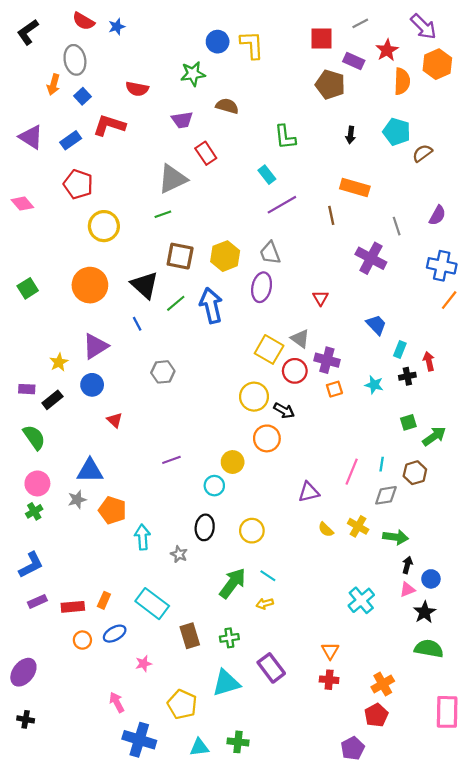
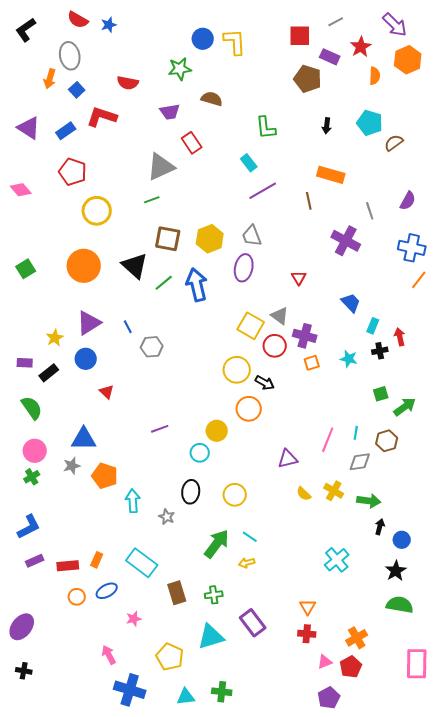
orange semicircle: (402, 81) -> (375, 76), size x0.7
blue line: (137, 324) -> (128, 327), moved
pink triangle: (407, 590) -> (325, 662), moved

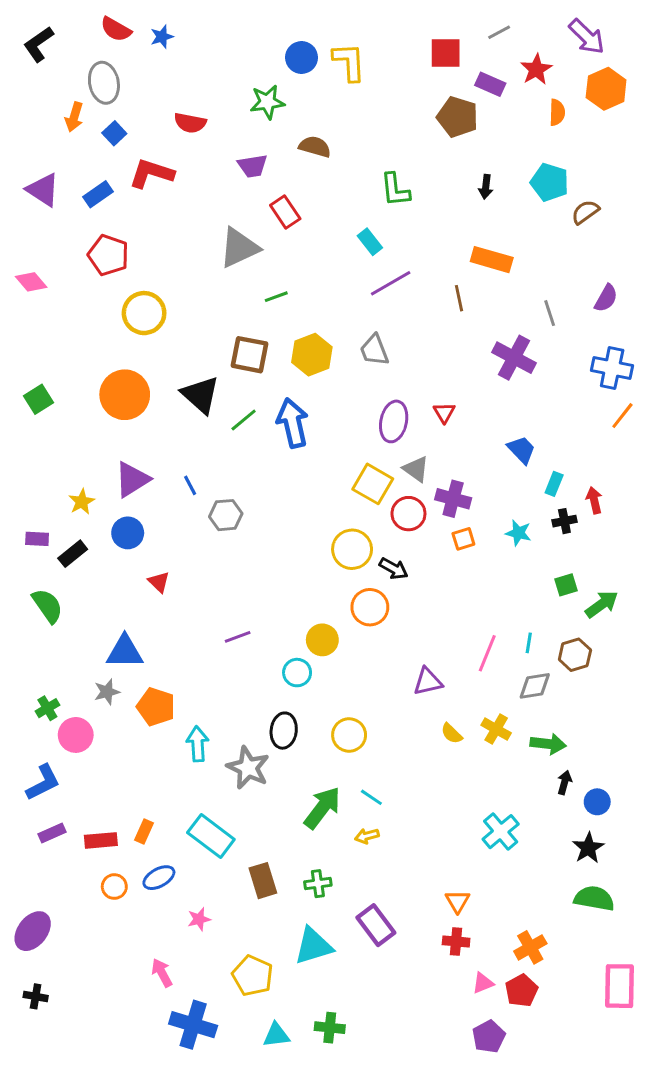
green line: (152, 200) -> (276, 297), moved
purple ellipse: (244, 268) -> (394, 421), moved
pink circle: (35, 451) -> (76, 735), moved
gray star: (167, 517) -> (248, 768), size x1.8

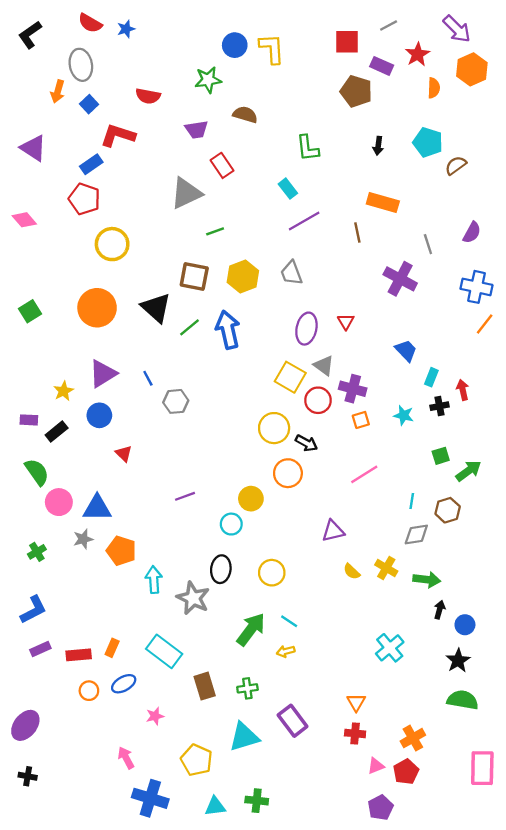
blue rectangle: (98, 194) -> (91, 164), moved
pink line: (487, 653) -> (364, 474), moved, turned 36
pink circle: (76, 735) -> (59, 502), moved

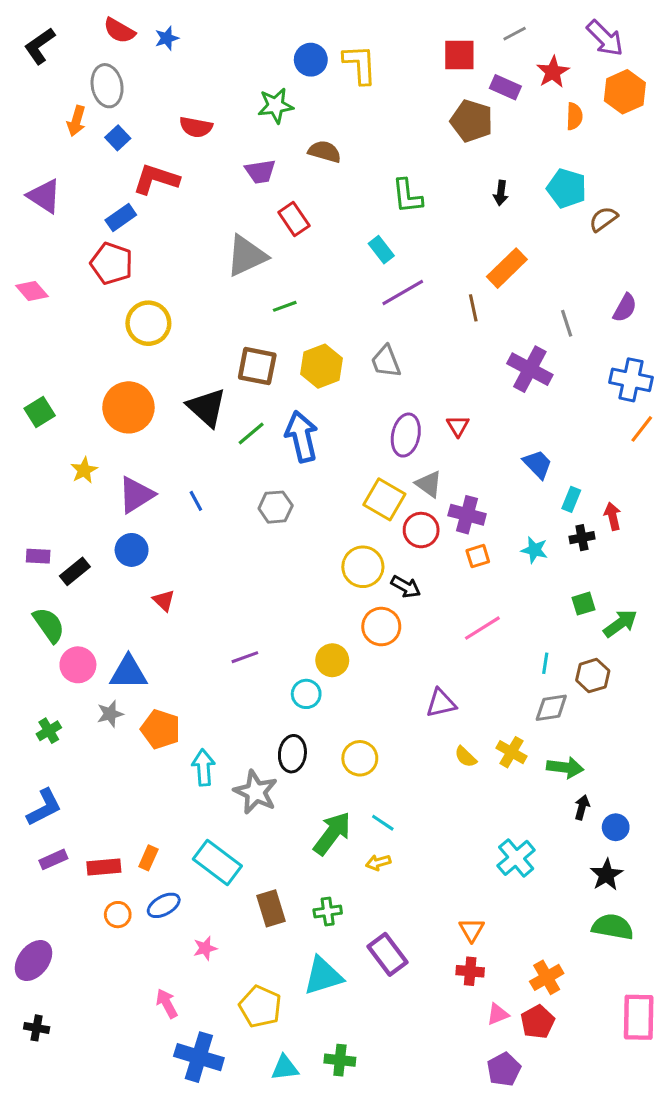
orange rectangle: (383, 202) -> (507, 268), turned -60
yellow star: (63, 391) -> (84, 470), moved
gray hexagon: (176, 401) -> (276, 507), moved

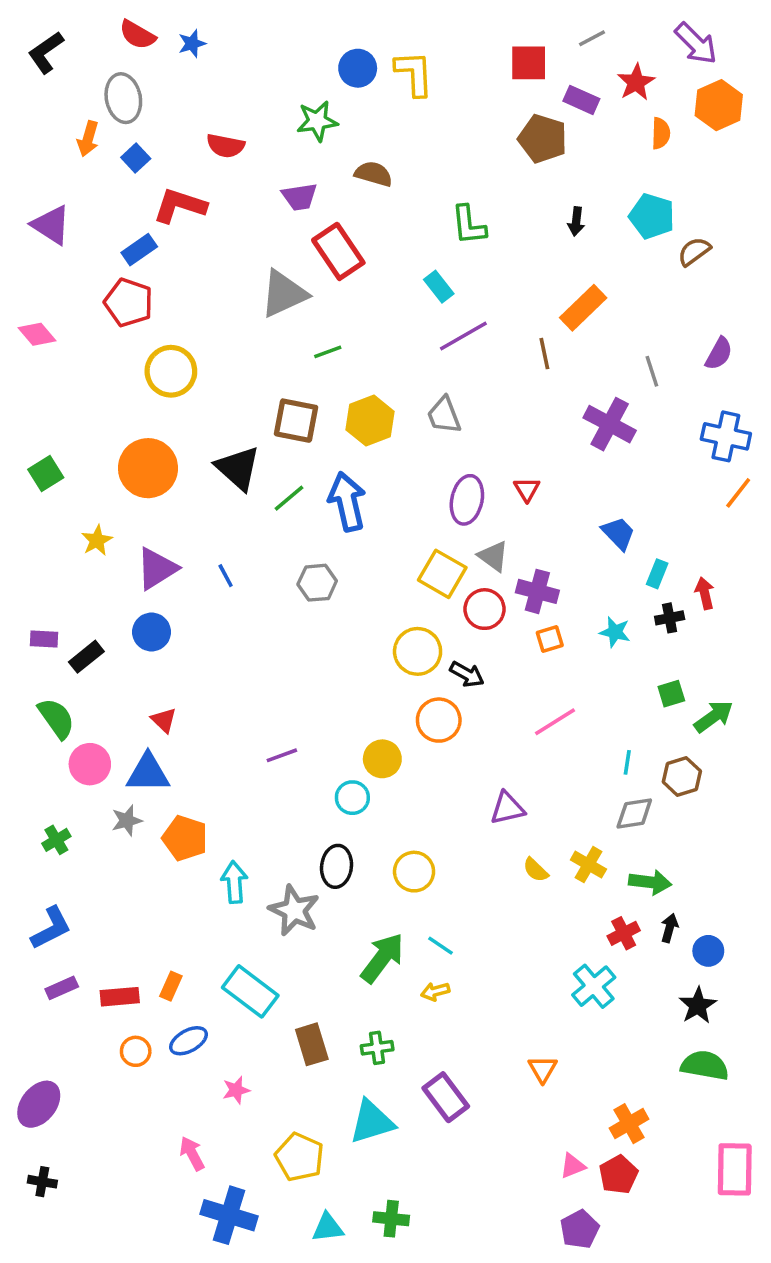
red rectangle: (294, 219) -> (338, 251), size x1.4
red triangle: (164, 600) -> (164, 720), moved
red cross: (470, 971) -> (624, 933), moved, turned -32

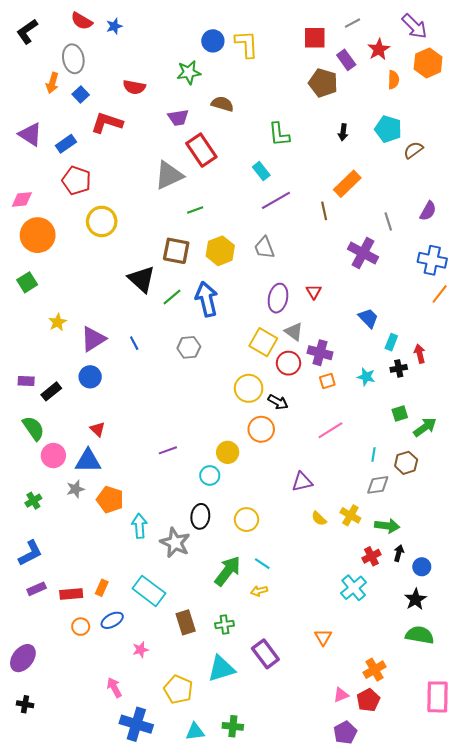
purple rectangle: (581, 100) -> (346, 60), turned 30
blue rectangle: (139, 250) -> (66, 144), moved
pink diamond: (37, 334) -> (22, 199), turned -55
orange circle: (148, 468) -> (38, 235), moved

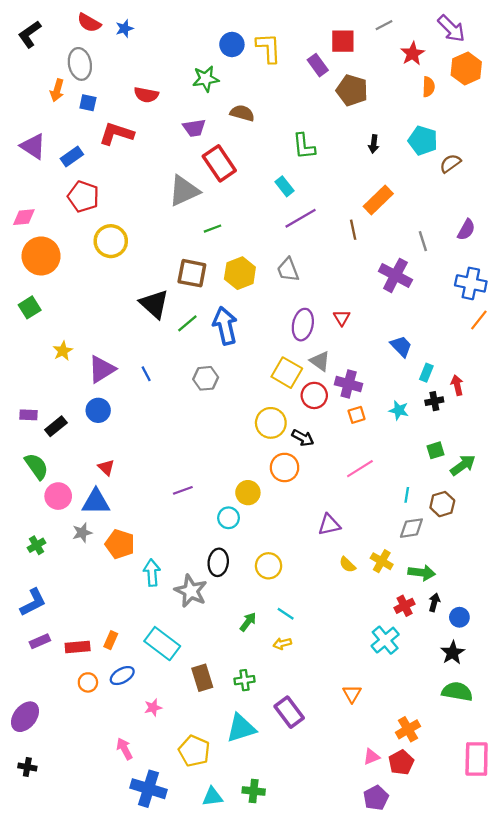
purple rectangle: (346, 60) -> (318, 65), moved
blue square: (81, 94) -> (88, 103), turned -35
green arrow: (228, 571) -> (248, 622), size x0.6

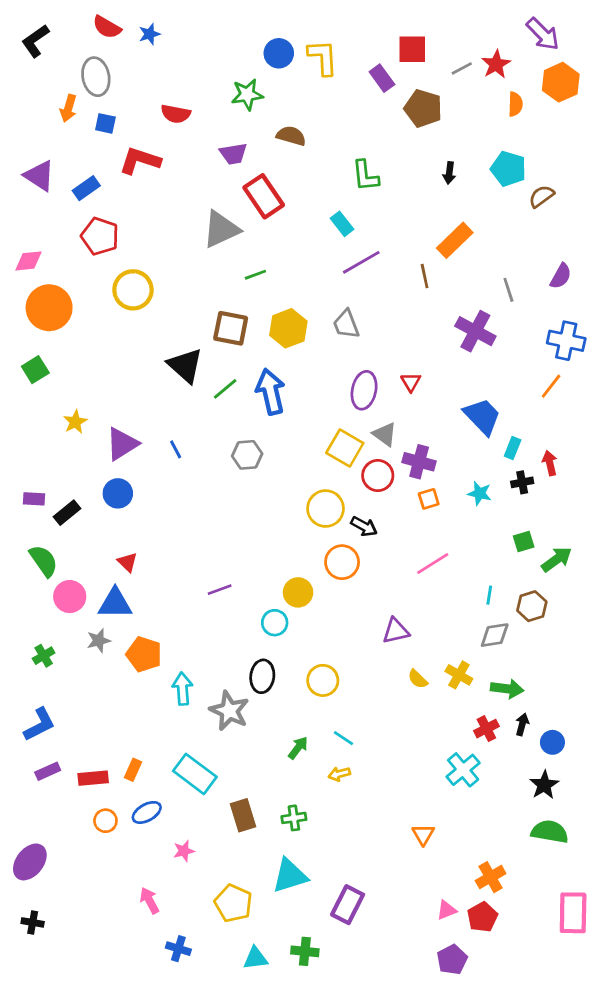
gray line: (384, 25) -> (462, 68), moved
orange line: (479, 320) -> (551, 386), moved
blue trapezoid: (401, 346) -> (482, 416), size x1.4
purple rectangle: (289, 712) -> (348, 905), moved, turned 64
blue cross: (148, 789) -> (178, 949), size x0.6

